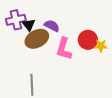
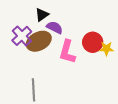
purple cross: (16, 20) -> (22, 36), moved, turned -30
black triangle: (29, 25) -> (42, 15), moved, turned 32

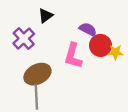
purple semicircle: (55, 27) -> (88, 29), moved
brown ellipse: (39, 41) -> (37, 74), moved

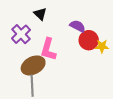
black triangle: (45, 16) -> (40, 14), turned -40
pink L-shape: (73, 56) -> (48, 49), moved

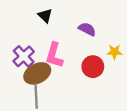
purple cross: (21, 34) -> (24, 56), moved
red circle: (89, 40) -> (93, 67), moved

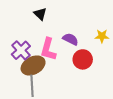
purple semicircle: (87, 29) -> (71, 39), moved
yellow star: (114, 52) -> (102, 36), moved

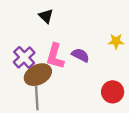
purple semicircle: (71, 39) -> (80, 55), moved
red circle: (83, 59) -> (113, 92), moved

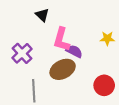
pink L-shape: (55, 56) -> (61, 39), moved
brown ellipse: (38, 75) -> (63, 69), moved

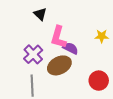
purple cross: (22, 53) -> (33, 54), moved

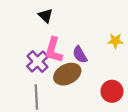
pink L-shape: (58, 37) -> (54, 50), moved
purple semicircle: (70, 48) -> (80, 55), turned -147

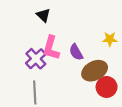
brown ellipse: (67, 74) -> (95, 71), moved

